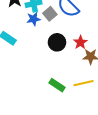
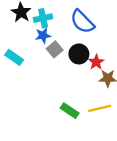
gray square: (50, 14) -> (55, 49), moved
black circle: (57, 42) -> (79, 54), moved

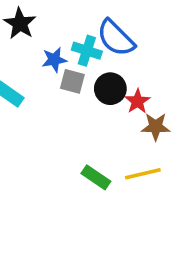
cyan cross: (43, 18) -> (87, 51), moved, turned 30
gray square: (55, 49) -> (72, 81), turned -35

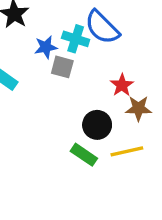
black circle: (110, 89) -> (97, 125), moved

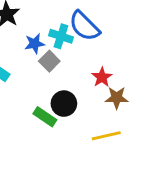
gray square: (62, 67) -> (49, 61), turned 30
black circle: (97, 125) -> (64, 104), moved
green rectangle: (84, 155) -> (45, 117), moved

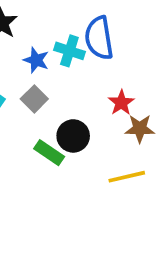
blue semicircle: (84, 26) -> (99, 38), turned 36
blue star: (35, 44) -> (36, 60), turned 30
gray square: (49, 61) -> (34, 99), moved

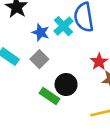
cyan cross: (69, 51) -> (63, 26), turned 30

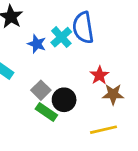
gray square: (39, 59) -> (41, 90), moved

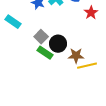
red star: (99, 75) -> (91, 13), moved
brown star: (113, 94) -> (76, 56), moved

